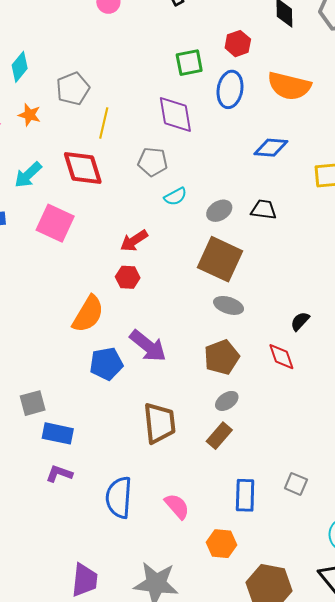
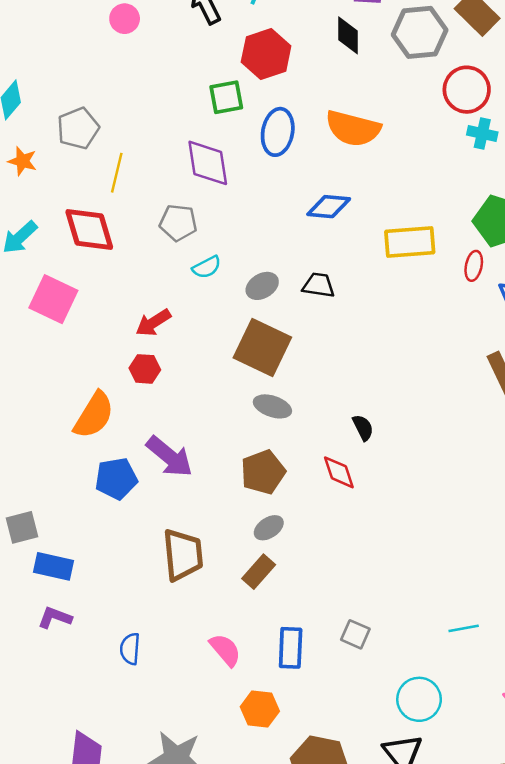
red hexagon: (238, 44) -> (266, 54), moved, size x1.5
black semicircle: (300, 321) -> (363, 428), turned 110
blue semicircle: (119, 497) -> (130, 649), size x0.6
pink semicircle: (177, 506) -> (225, 650), moved

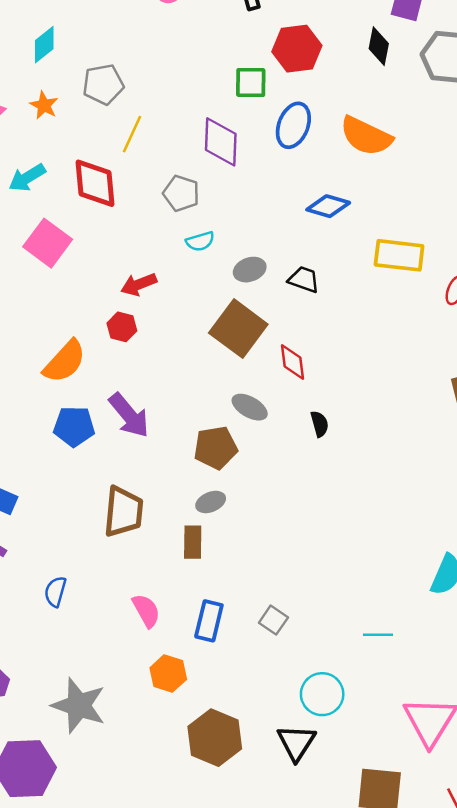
gray ellipse: (272, 406) -> (250, 407), moved
red diamond: (339, 472) -> (293, 362), moved
brown rectangle: (259, 572) -> (193, 542), turned -52

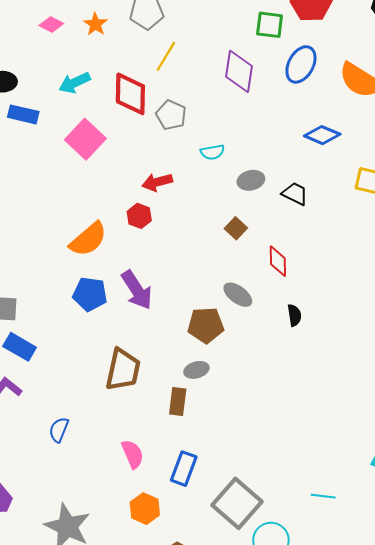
gray pentagon: (181, 193) -> (171, 115), moved
brown square: (238, 329) -> (236, 228), size x0.5
gray square: (273, 620) -> (237, 503), moved, size x2.0

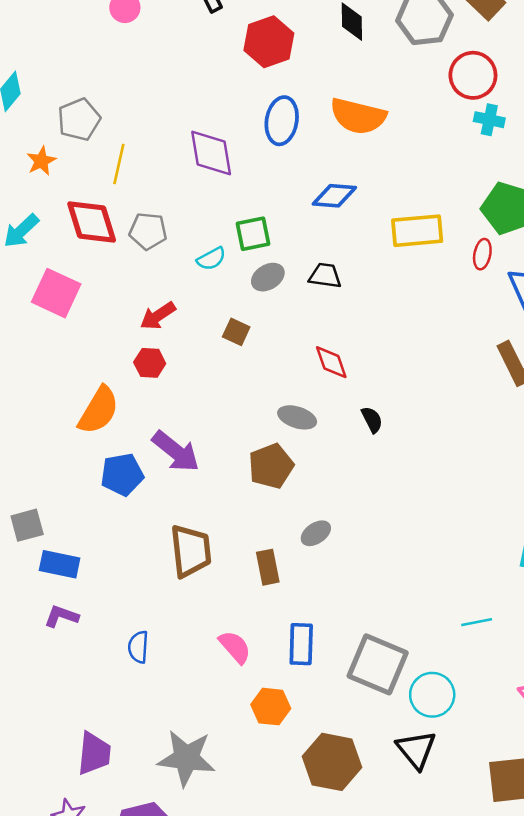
orange star: (95, 24) -> (41, 161), moved, turned 30
green square: (270, 25) -> (253, 234), moved
brown square: (236, 228) -> (236, 332), moved
gray ellipse: (196, 370) -> (316, 533), moved

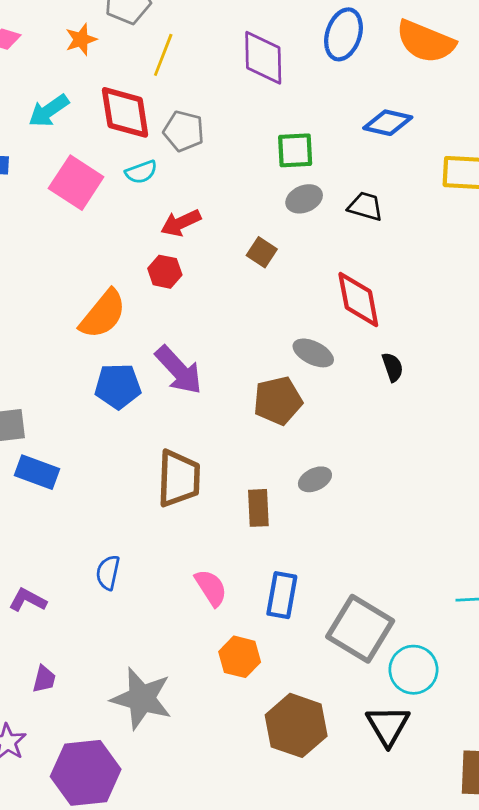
cyan semicircle: (211, 259) -> (141, 172), moved
red diamond: (331, 362) -> (358, 300), size x1.4
purple L-shape: (61, 616) -> (28, 600), moved
purple trapezoid: (94, 753) -> (44, 679), size x0.6

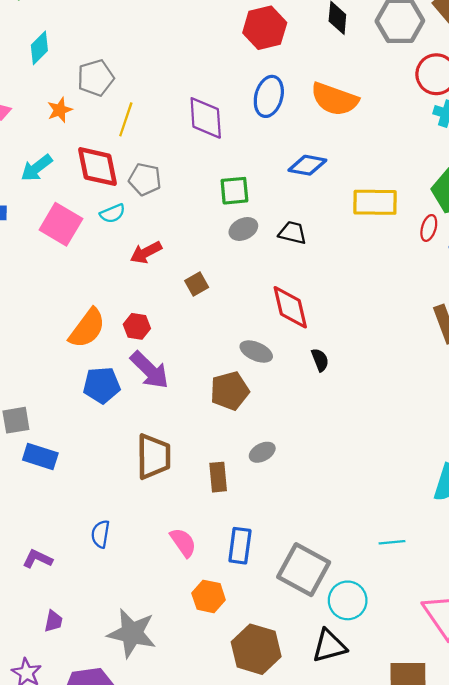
brown square: (262, 252) -> (197, 284), moved, turned 30
red hexagon: (165, 272) -> (137, 326), moved
black triangle: (388, 726) -> (329, 646), turned 48

